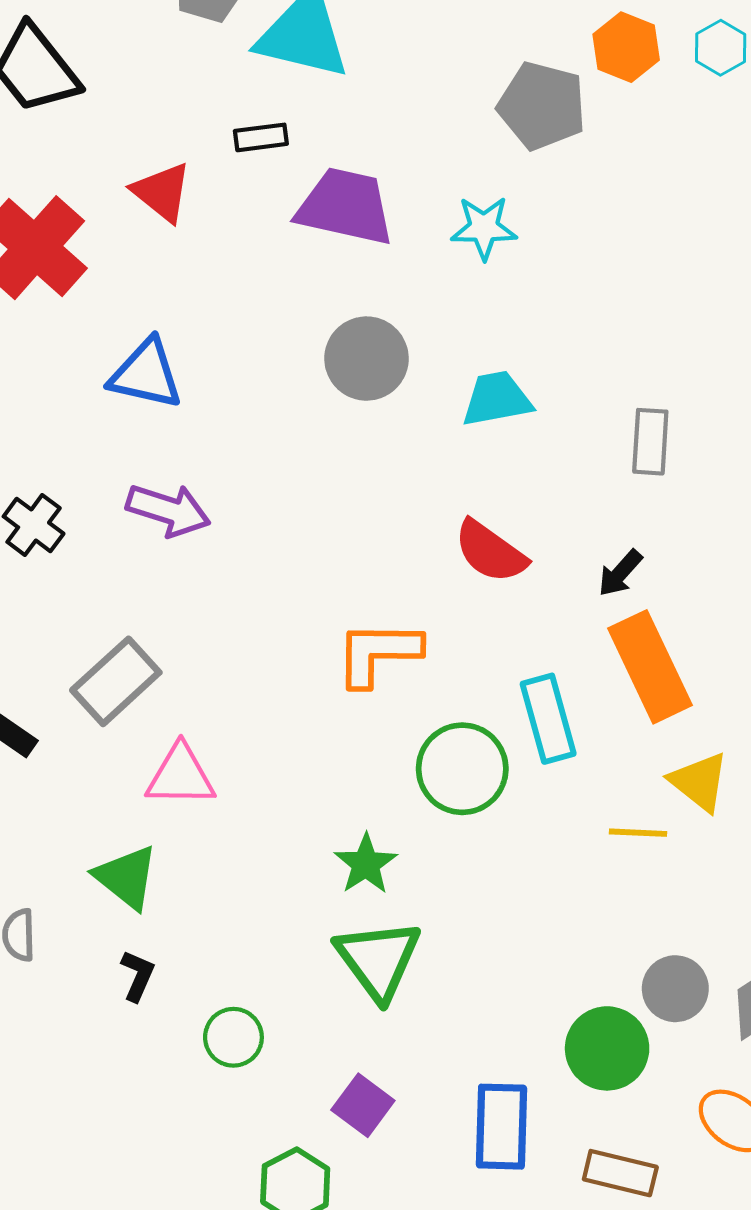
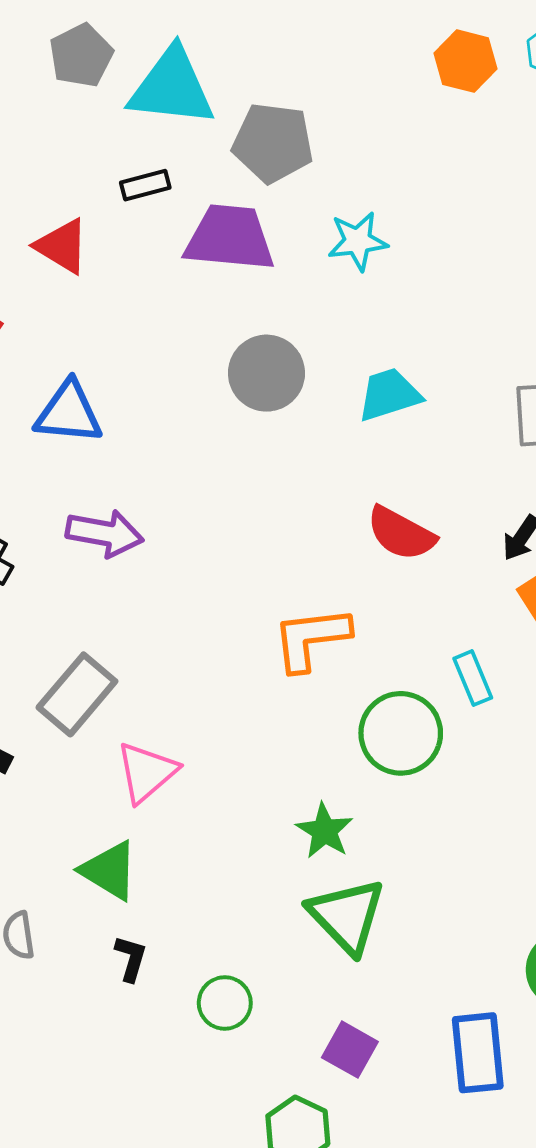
gray pentagon: (542, 106) -> (273, 143), moved
cyan rectangle: (548, 719) -> (473, 678), size x0.7
pink triangle: (181, 776) -> (147, 772), turned -34

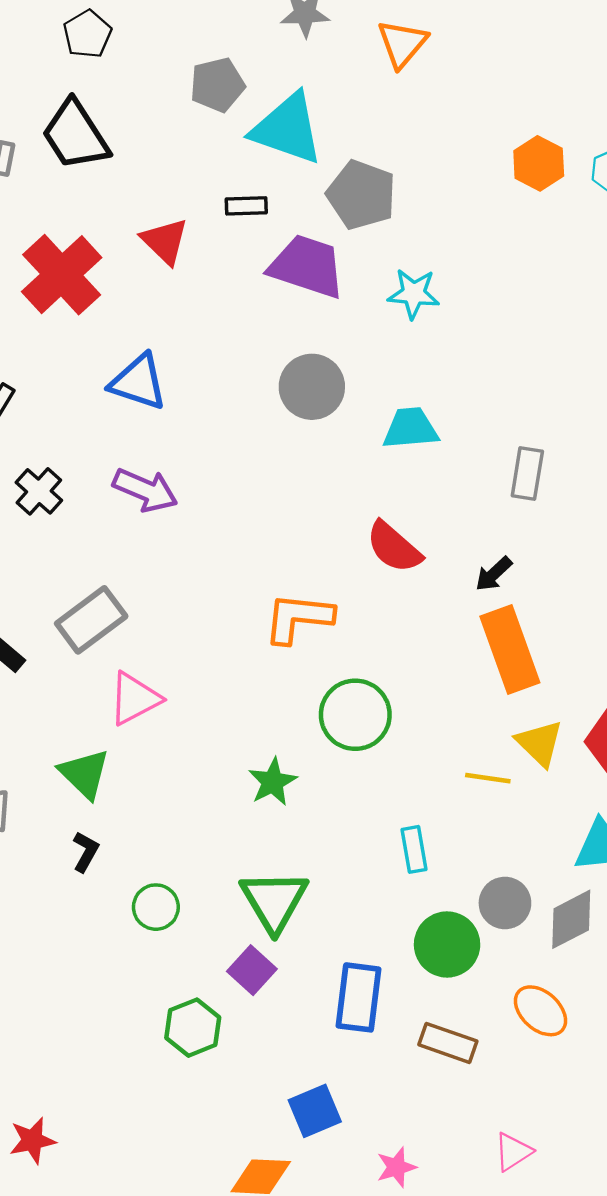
cyan rectangle: (473, 678) -> (414, 849), moved
green triangle: (347, 916) -> (274, 901), moved

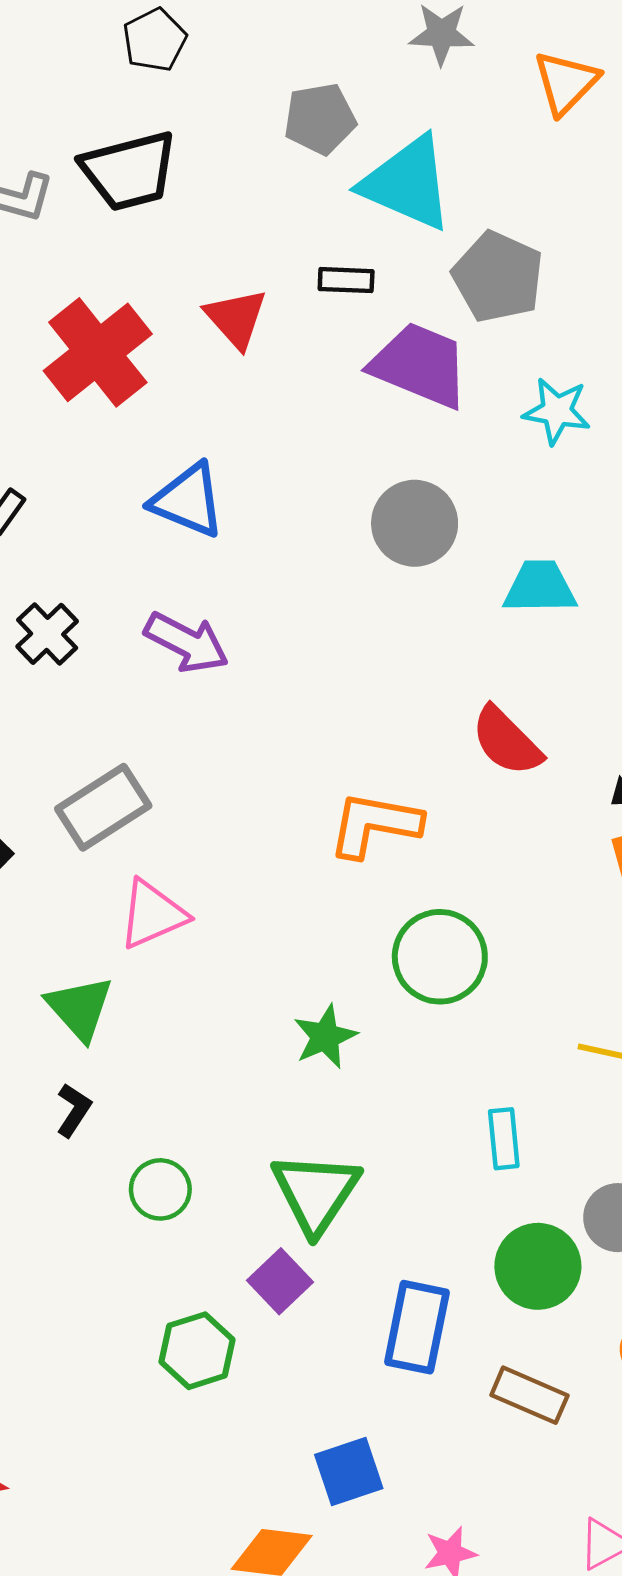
black trapezoid: (75, 135) -> (129, 171), turned -76

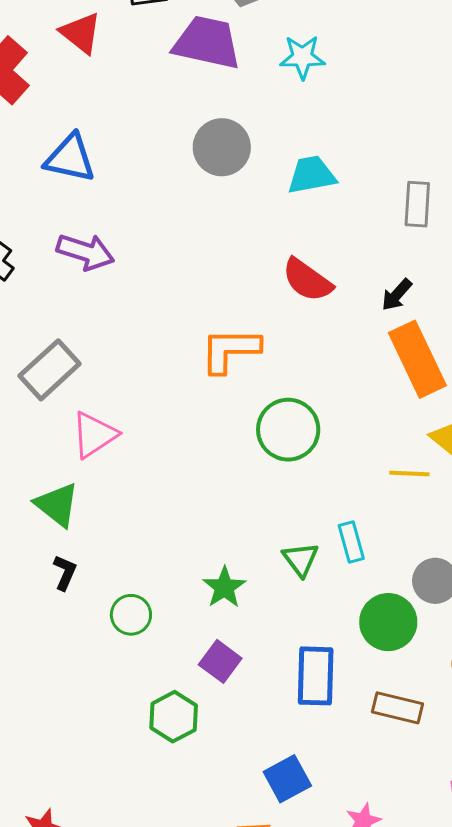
green star: (325, 1037) -> (224, 587), moved
green triangle: (316, 1193) -> (301, 559), moved, size x0.6

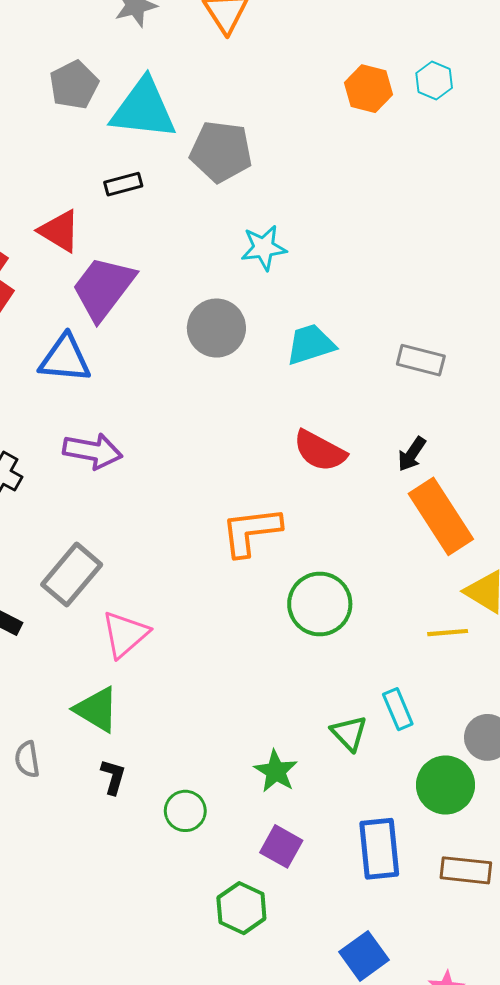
purple trapezoid: (207, 43) -> (103, 288), moved, turned -58
cyan star: (302, 57) -> (264, 248), moved
gray rectangle: (417, 204) -> (421, 360), turned -72

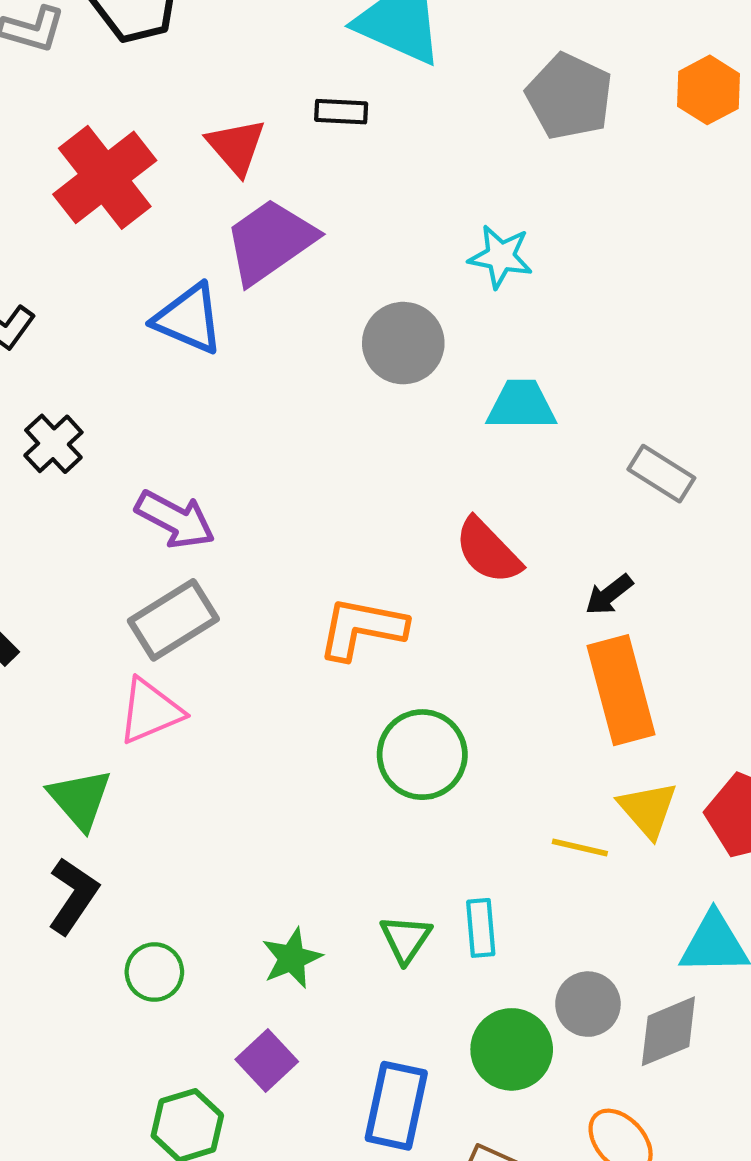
gray pentagon: (221, 152) -> (569, 96), moved
purple arrow: (93, 451) -> (175, 519), moved
gray rectangle: (72, 575) -> (173, 620), moved
black L-shape: (113, 777) -> (73, 896), size x1.5

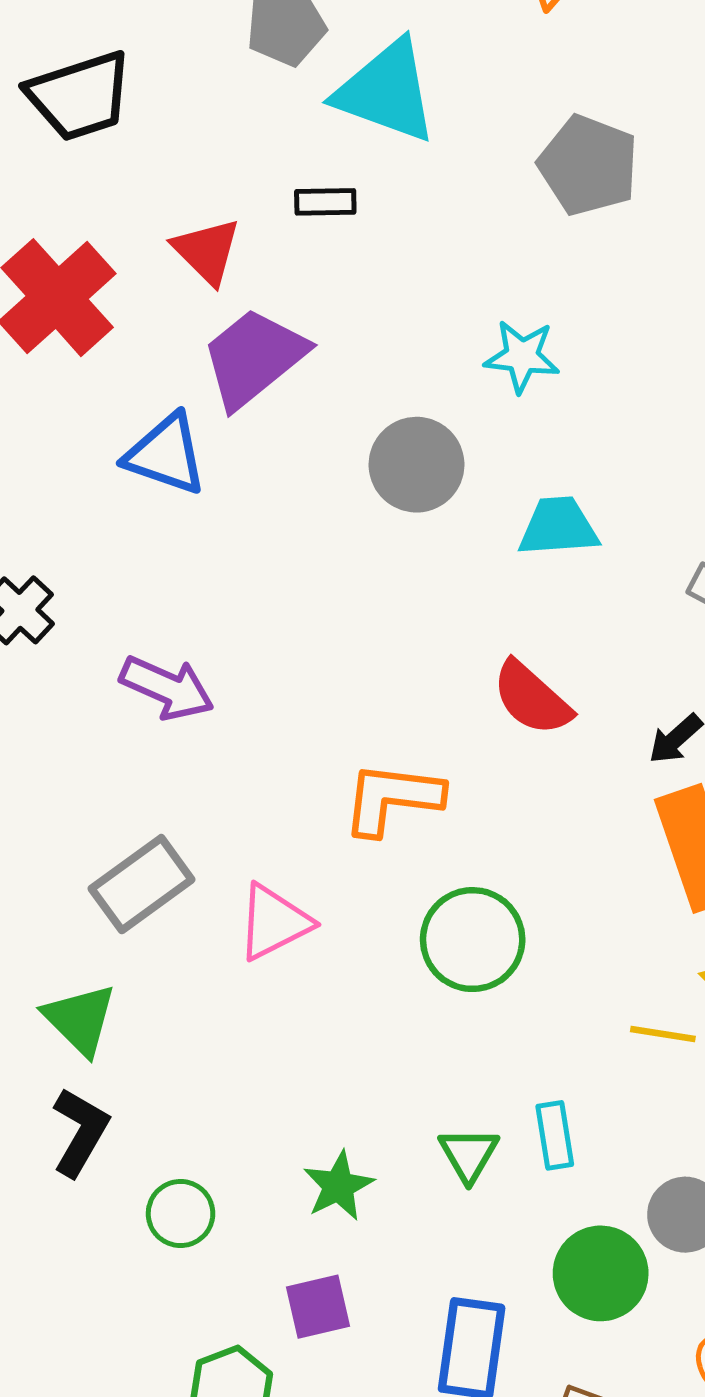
gray rectangle: (173, 620) -> (142, 884), moved
pink triangle: (150, 711) -> (274, 922), moved
purple square: (267, 1061) -> (318, 1307), turned 34

